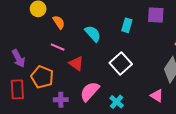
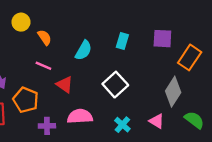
purple square: (156, 15) -> (162, 39), moved
cyan semicircle: (93, 34) -> (83, 50), turned 72
pink semicircle: (90, 91) -> (80, 116), turned 45
cyan cross: (117, 102) -> (122, 125), moved

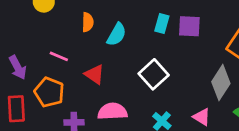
orange semicircle: (45, 37) -> (88, 22), moved, turned 35
purple square: (162, 39) -> (189, 26), moved
pink line: (43, 66) -> (59, 56), moved

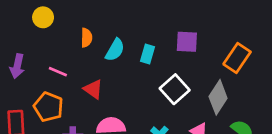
cyan rectangle: (162, 24) -> (147, 54), moved
purple arrow: (18, 67) -> (17, 66), moved, turned 40
white square: (154, 74) -> (175, 89), moved

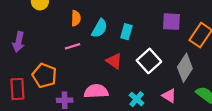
purple square: (187, 42) -> (171, 22), moved
pink line: (58, 72) -> (73, 46), moved, turned -40
red triangle: (93, 89) -> (114, 61), moved

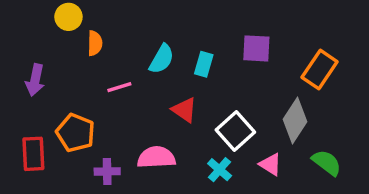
orange semicircle: (76, 18) -> (95, 43), moved
purple square: (171, 22) -> (256, 48), moved
white square: (149, 61) -> (235, 131), moved

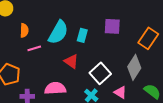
orange semicircle: (95, 43) -> (24, 30), moved
cyan semicircle: (162, 59) -> (58, 32), size x1.4

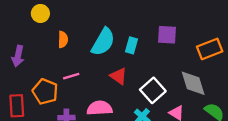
orange rectangle: (148, 38) -> (210, 49), turned 35
pink line: (34, 48) -> (71, 76), moved
gray diamond: (134, 67) -> (193, 83), turned -50

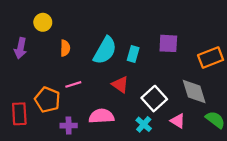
purple arrow: (18, 56) -> (21, 48), moved

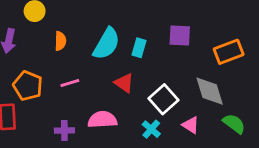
orange pentagon: (47, 100) -> (28, 86), moved

